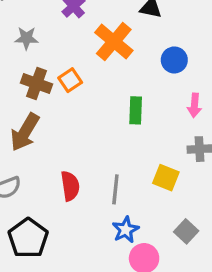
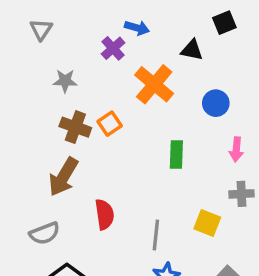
red semicircle: (70, 186) -> (104, 214), moved

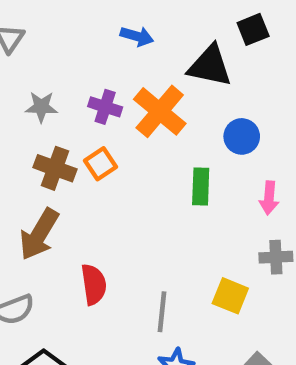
purple cross: (113, 48) -> (105, 107), moved, turned -30
black triangle: (192, 50) -> (210, 66), size x1.5
green rectangle: (176, 155) -> (201, 187), moved

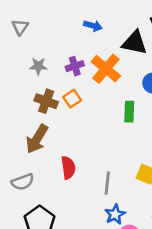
purple cross: (105, 107) -> (75, 66), turned -36

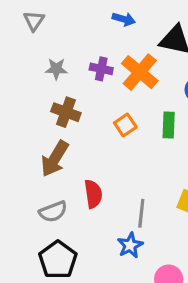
purple cross: (75, 66) -> (101, 69), turned 30
orange square: (72, 99) -> (125, 125), moved
gray semicircle: (23, 182) -> (53, 212), moved
blue star: (115, 214) -> (130, 245), moved

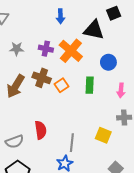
blue arrow: (124, 19) -> (60, 16), turned 72
brown cross: (66, 112) -> (42, 78), moved
brown arrow: (55, 159) -> (16, 86), moved

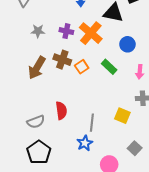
green rectangle: (90, 85) -> (109, 67), turned -49

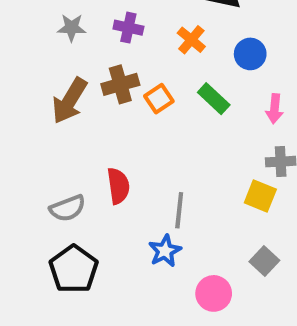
orange cross: (91, 33) -> (191, 40), moved, size x0.6
brown cross: (62, 60) -> (120, 84), turned -36
yellow square: (122, 116) -> (260, 196), moved

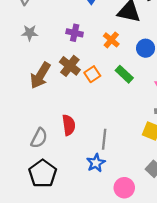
gray star: (72, 28) -> (30, 33), moved
brown cross: (120, 84) -> (70, 66), turned -36
gray semicircle: (68, 208) -> (39, 138), turned -42

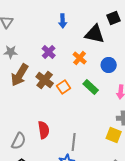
purple cross: (75, 33) -> (49, 52), turned 32
brown arrow: (40, 75) -> (20, 75), moved

